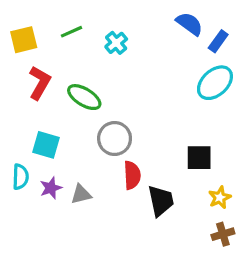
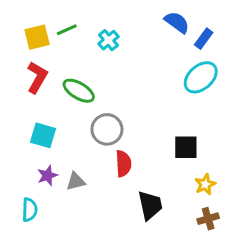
yellow square: (24, 40) -> (37, 37), moved
cyan semicircle: (20, 177) -> (30, 210), moved
black trapezoid: (161, 201) -> (150, 205), moved

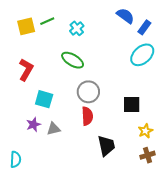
red L-shape: (37, 77) -> (26, 70), moved
green ellipse: (79, 91) -> (73, 60), moved
gray circle: (107, 129) -> (88, 92), moved
cyan square: (43, 135) -> (44, 99), moved
cyan semicircle: (30, 210) -> (16, 159), moved

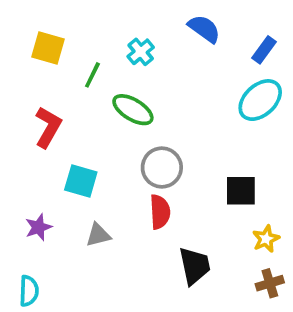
blue semicircle: (125, 16) -> (204, 29), moved
green line: (47, 21) -> (92, 75), moved, turned -40
yellow square: (26, 26) -> (48, 48), turned 30
purple star: (33, 125) -> (38, 227), moved

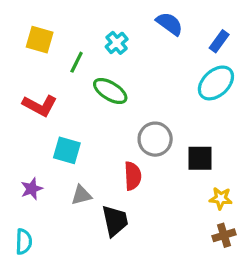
red L-shape: (48, 127) -> (40, 105), turned 88
gray circle: (162, 168) -> (155, 139), moved
yellow star: (266, 239) -> (221, 198), turned 30
black trapezoid: (195, 266) -> (115, 221), moved

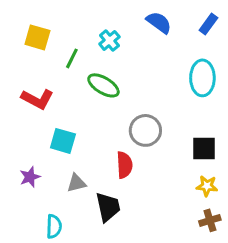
blue rectangle: (219, 41) -> (208, 24), moved
cyan ellipse: (216, 83) -> (202, 78), turned -48
black square: (200, 158) -> (204, 148), moved
cyan semicircle: (24, 242) -> (54, 226), moved

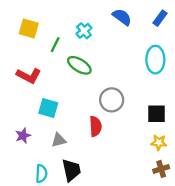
black trapezoid: (108, 207) -> (71, 170), moved

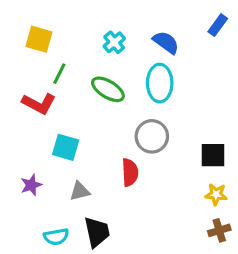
blue semicircle: (122, 17) -> (166, 42), moved
green line: (55, 45) -> (59, 74), moved
cyan ellipse: (155, 60) -> (160, 83), moved
cyan semicircle: (41, 174) -> (56, 237), turned 78

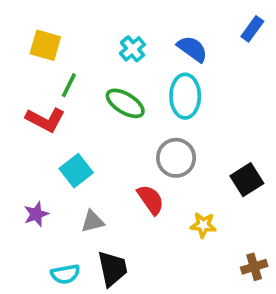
cyan square: (66, 147) -> (76, 171), turned 36
black square: (213, 155) -> (247, 180), turned -32
red semicircle: (130, 172) -> (151, 200), turned -32
yellow star: (216, 194) -> (203, 225), moved

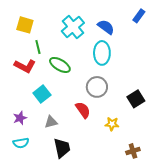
cyan cross: (132, 49) -> (73, 27), size x1.6
green line: (69, 85) -> (38, 47), turned -40
green ellipse: (125, 103) -> (60, 65), moved
brown cross: (254, 267) -> (133, 151), moved
cyan semicircle: (65, 274) -> (21, 143), moved

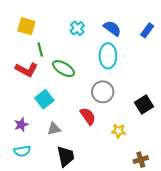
blue rectangle: (139, 16) -> (147, 30), moved
cyan cross: (73, 27) -> (77, 28), size x0.6

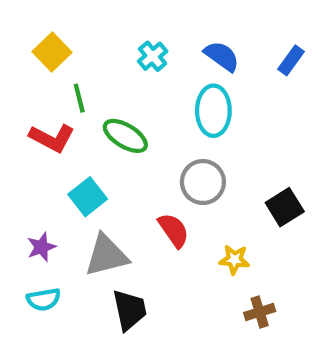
yellow square: (26, 26) -> (52, 52), turned 30
gray triangle: (54, 129) -> (106, 255), size x1.6
brown cross: (141, 160) -> (260, 312), moved

